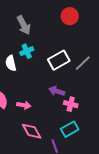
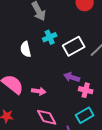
cyan cross: (27, 51) -> (50, 37), moved

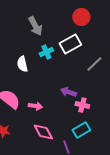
white rectangle: (74, 46) -> (70, 44), moved

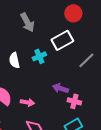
cyan cross: (46, 52) -> (39, 56), moved

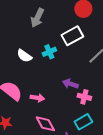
gray arrow: (27, 22) -> (37, 18), turned 54
white semicircle: (14, 60) -> (24, 56), turned -42

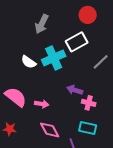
cyan cross: (49, 52) -> (54, 58), size x1.6
cyan rectangle: (83, 122) -> (88, 128), turned 42

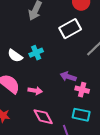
cyan cross: (54, 58) -> (36, 53), moved, size x0.6
white semicircle: (29, 62) -> (15, 56), moved

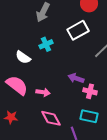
cyan cross: (36, 53) -> (46, 44), moved

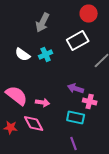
white semicircle: (23, 57) -> (23, 54), moved
cyan rectangle: (89, 116) -> (76, 118), moved
pink diamond: (51, 118) -> (34, 124), moved

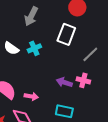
white rectangle: (78, 40) -> (66, 34), turned -40
pink cross: (90, 102) -> (83, 80), moved

